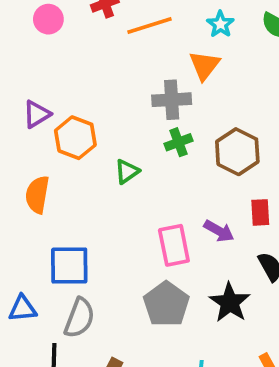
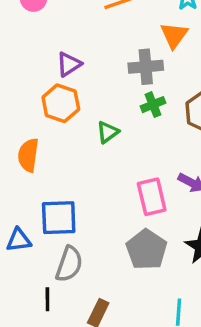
purple triangle: (37, 114) -> (69, 64), moved
blue triangle: (23, 309) -> (19, 240), moved

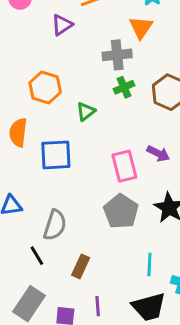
purple triangle: (69, 64) -> (62, 25), moved
blue square: (59, 218) -> (56, 155), moved
black line: (47, 299) -> (37, 256), turned -30

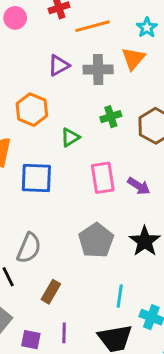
purple triangle: (62, 25) -> (59, 65), moved
gray cross: (117, 55) -> (98, 70), moved
pink rectangle: (124, 166) -> (103, 178), moved

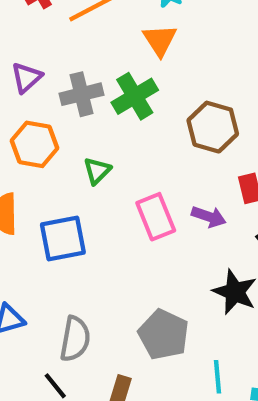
purple triangle: (59, 65) -> (26, 78), moved
gray cross: (98, 70) -> (81, 94), moved
green cross: (111, 117) -> (135, 96), moved, size x1.5
gray pentagon: (96, 240) -> (164, 335), moved

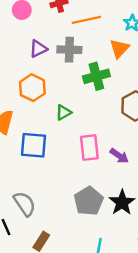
gray cross: (81, 94) -> (69, 50), moved
gray pentagon: (164, 335) -> (89, 201), moved
gray semicircle: (75, 339) -> (25, 204), turned -60

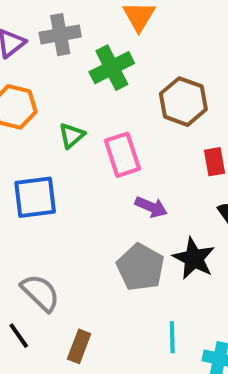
pink rectangle: (89, 148) -> (122, 155), moved
purple arrow: (119, 156) -> (151, 207), moved

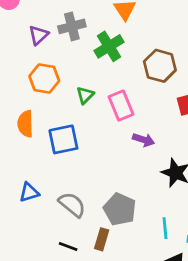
gray pentagon: (141, 267) -> (120, 209), moved
black line: (19, 336) -> (68, 247), moved, turned -30

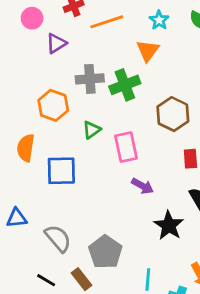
gray cross: (72, 26) -> (90, 79), moved
purple triangle: (38, 35) -> (56, 43), moved
brown rectangle: (102, 239) -> (81, 279), turned -65

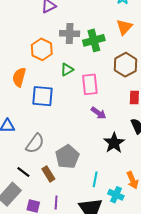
orange triangle: (148, 51) -> (124, 27), moved
gray semicircle: (58, 238) -> (35, 143), turned 70

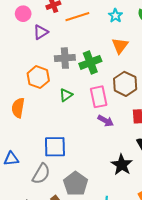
pink rectangle: (90, 84) -> (99, 97), moved
blue square: (42, 96) -> (55, 147), moved
purple arrow: (99, 113) -> (106, 121), moved

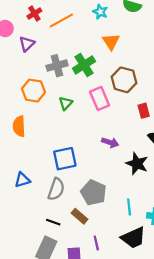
purple arrow: (106, 121) -> (110, 142), moved

